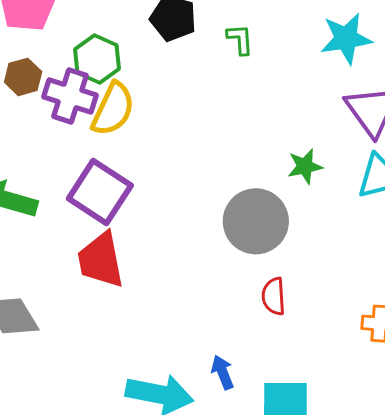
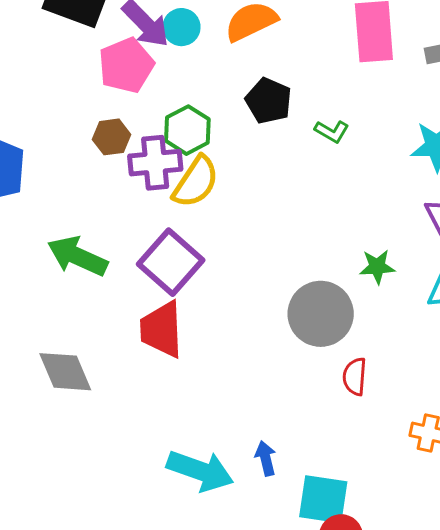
green L-shape: (240, 39) -> (332, 131), turned 116
purple cross: (70, 96) -> (155, 163), turned -32
red semicircle: (274, 296) -> (355, 377), moved

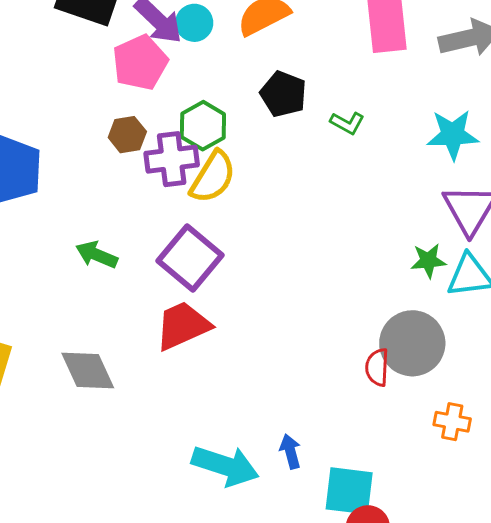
green arrow: (77, 256) -> (97, 255), size x0.7
green star: (377, 267) -> (428, 261), moved
gray circle: (321, 314) -> (412, 343), moved
red trapezoid: (162, 329) -> (183, 326), turned 70

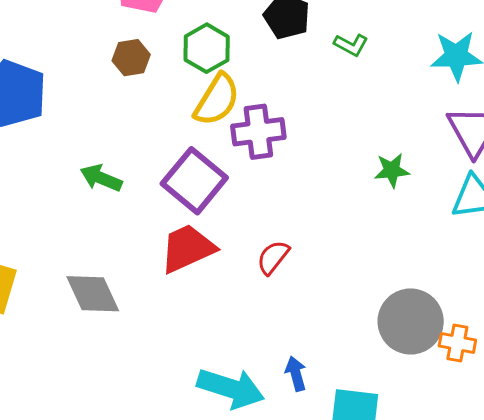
purple cross: (172, 159) -> (258, 132), moved
green star: (428, 261) -> (392, 170), moved
gray circle: (412, 343) -> (411, 321), moved
red semicircle: (377, 367) -> (273, 257), moved, turned 36

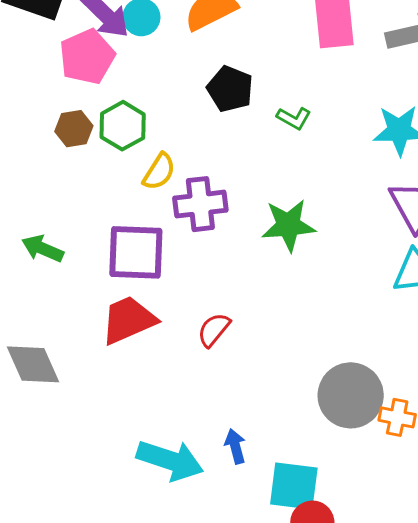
green hexagon: (207, 48) -> (123, 126), moved
yellow semicircle: (217, 100) -> (159, 172), size x0.7
green star: (392, 170) -> (288, 225), moved, size x1.5
purple square: (194, 181) -> (136, 252), turned -38

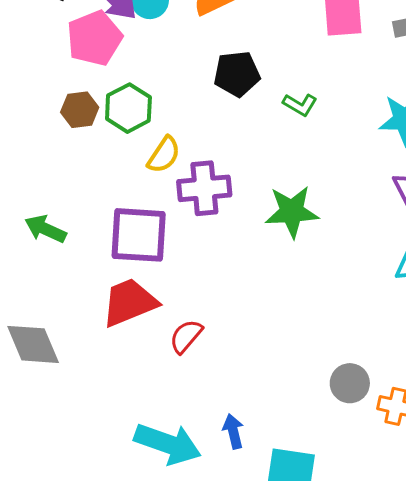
black pentagon: (230, 89) -> (237, 74), turned -30
red semicircle: (214, 330) -> (186, 336), moved
gray circle: (351, 395) -> (350, 383), size x0.6

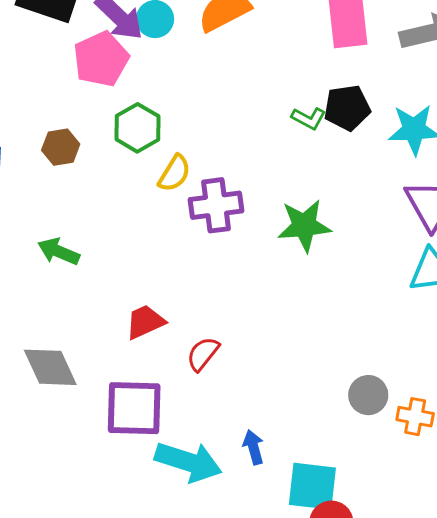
black pentagon: (237, 74) -> (347, 108), moved
brown hexagon: (80, 110) -> (61, 147), moved
purple square: (139, 235) -> (134, 408), moved
red trapezoid: (129, 302) -> (145, 322), size x0.7

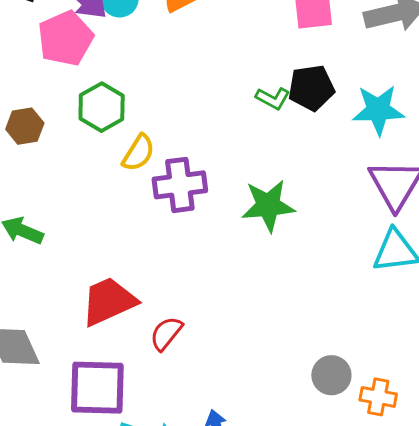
red trapezoid: (145, 322) -> (109, 301), size x1.4

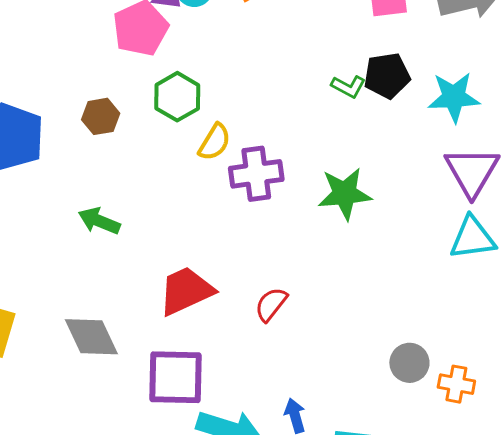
red semicircle: (166, 333) -> (271, 304), moved

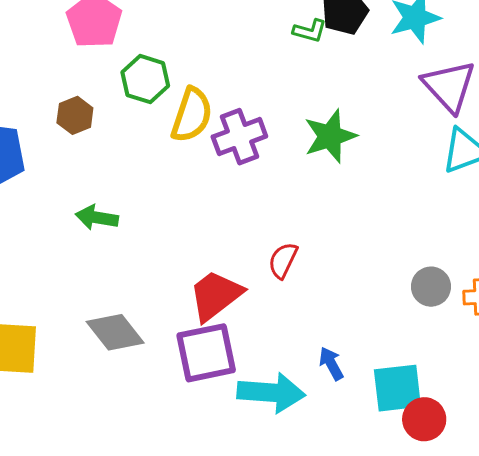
yellow semicircle: (215, 142) -> (192, 115), size x1.4
red trapezoid: (186, 291) -> (216, 295), moved

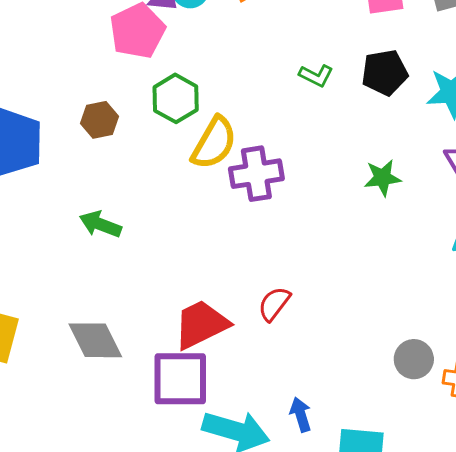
green L-shape: (310, 31) -> (316, 76), moved
green star: (330, 136) -> (383, 178), moved, size x0.7

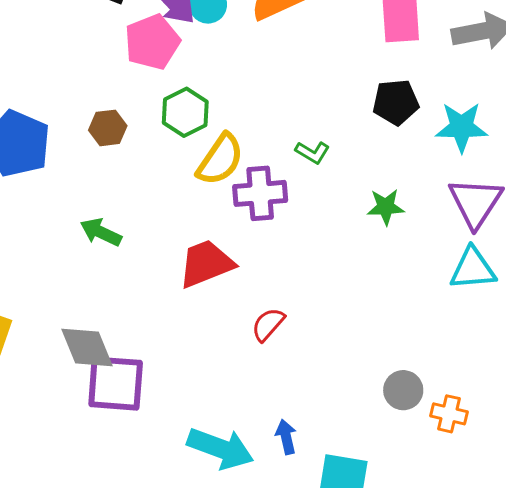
green L-shape: (316, 76) -> (312, 152), moved
red trapezoid: (201, 324) -> (206, 264), moved
purple square: (180, 379) -> (116, 384), moved

